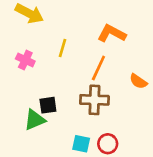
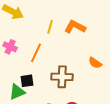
yellow line: (63, 48) -> (50, 27), moved
orange line: (98, 68) -> (36, 53), moved

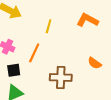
orange L-shape: (75, 27) -> (87, 20), moved
black square: (27, 81) -> (14, 70), moved

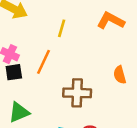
orange semicircle: (95, 63) -> (120, 75), turned 40
black square: (14, 70) -> (14, 72), moved

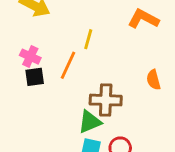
yellow line: (62, 28) -> (88, 39), moved
green triangle: (19, 112) -> (90, 122), moved

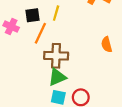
black square: (35, 77) -> (32, 15), moved
brown cross: (106, 100) -> (56, 56), moved

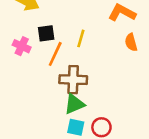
yellow line: (56, 13) -> (81, 38), moved
orange semicircle: (107, 45) -> (131, 42), moved

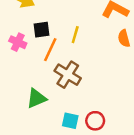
brown cross: (73, 80) -> (68, 75), turned 30
green triangle: (74, 104) -> (37, 98), moved

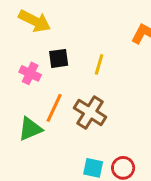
orange line: (50, 50) -> (54, 108), moved
green triangle: (37, 98) -> (30, 129), moved

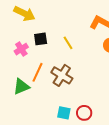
yellow line: (99, 64) -> (68, 43), turned -48
pink cross: (30, 73) -> (21, 49), turned 32

